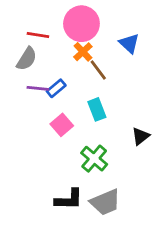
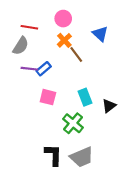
pink circle: (81, 24) -> (63, 19), size x0.6
cyan rectangle: (97, 109) -> (85, 97), moved
pink square: (62, 125) -> (48, 97), turned -35
black L-shape: (69, 199) -> (53, 155), turned -90

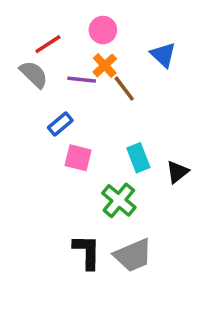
red line: (29, 27) -> (48, 44), turned -42
gray semicircle: (21, 46) -> (34, 74), turned -78
purple line: (29, 69) -> (82, 80), moved
blue rectangle: (44, 69) -> (60, 124), moved

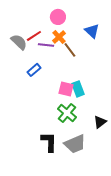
red line: (48, 44) -> (34, 36), moved
pink square: (78, 158) -> (66, 89), moved
black triangle: (177, 172) -> (100, 122), moved

